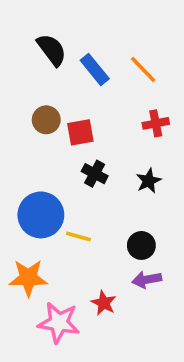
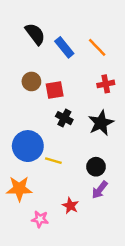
black star: (149, 181) -> (101, 123), size x1.5
purple arrow: (147, 280) -> (100, 190), turned -42
pink star: (59, 323) -> (40, 219), size x0.6

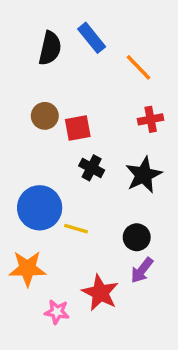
black semicircle: (35, 34) -> (50, 48), turned 50
blue rectangle: (64, 47) -> (92, 38), moved
red star: (70, 206) -> (100, 293), size x1.5

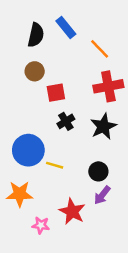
brown circle: (45, 116) -> (35, 71), moved
red cross: (151, 119) -> (108, 86), size x1.6
black cross: (92, 168) -> (66, 121), turned 30

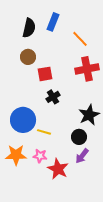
blue rectangle: (66, 28) -> (53, 22), turned 60
black star: (103, 126) -> (89, 115), moved
pink star: (41, 225) -> (40, 156), moved

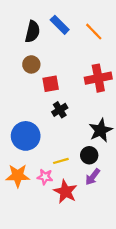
blue rectangle: (53, 22) -> (60, 25), turned -66
orange line: (80, 39) -> (94, 32), moved
yellow line: (44, 132) -> (61, 161), moved, turned -32

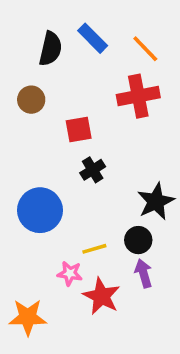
brown circle: (31, 64) -> (31, 100), moved
red cross: (98, 78) -> (138, 96), moved
orange star: (18, 176) -> (28, 317), moved
purple arrow: (93, 177) -> (144, 273), turned 126

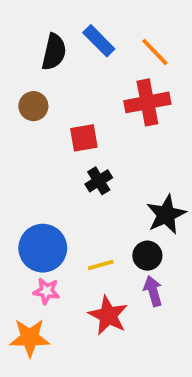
blue circle: (40, 210) -> (43, 248), moved
pink star: (70, 273) -> (46, 291), moved

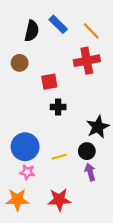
black cross: (99, 181) -> (58, 107), turned 32
red star: (108, 315) -> (59, 200), moved, turned -30

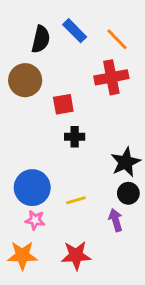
brown circle: (20, 63) -> (25, 80), size x1.5
black circle: (87, 151) -> (128, 193), moved

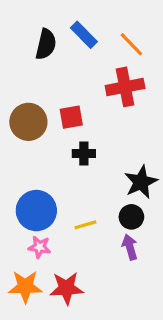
brown circle: (25, 80) -> (28, 122), moved
black circle: (128, 193) -> (131, 217), moved
red star: (76, 255) -> (66, 288), moved

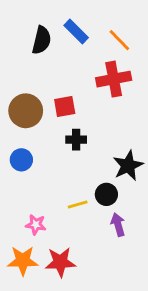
blue circle: (36, 211) -> (21, 160), moved, size x0.6
black circle: (131, 217) -> (106, 194), moved

